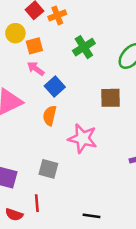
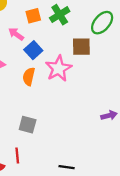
orange square: (34, 46) -> (33, 16), moved
brown square: (111, 98) -> (81, 47), moved
pink star: (83, 138) -> (59, 68), moved, turned 30

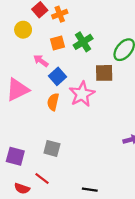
red line: (17, 156) -> (42, 178), turned -48

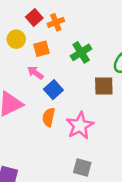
orange square: (58, 43) -> (41, 49), moved
pink star: (82, 94) -> (80, 126), moved
gray square: (52, 148) -> (82, 168), moved

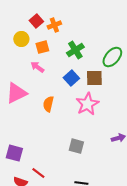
blue square: (53, 90) -> (71, 78), moved
pink star: (80, 126) -> (87, 104), moved

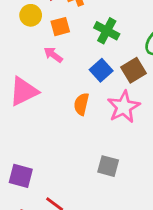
green cross: (75, 50) -> (107, 31), turned -30
brown square: (94, 78) -> (134, 70), turned -30
orange semicircle: (48, 104) -> (81, 104), moved

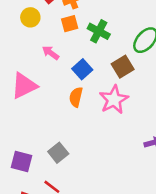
orange square: (60, 27) -> (70, 24), moved
blue square: (101, 70) -> (82, 69), moved
gray square: (108, 166) -> (58, 153), moved, turned 36

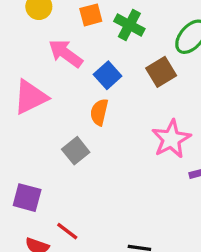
pink arrow: (51, 53) -> (66, 53), size x1.5
pink star: (114, 100) -> (171, 139), moved
gray square: (58, 153) -> (76, 151), moved

